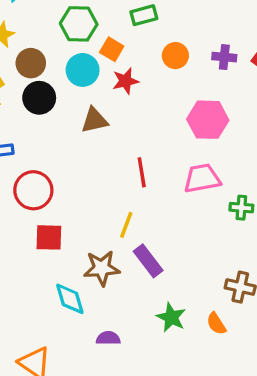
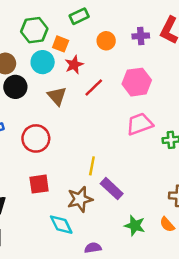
brown triangle: (94, 120) -> (57, 96), turned -50
red line: (142, 172) -> (94, 87), moved, turned 65
red circle: (33, 190) -> (36, 138), moved

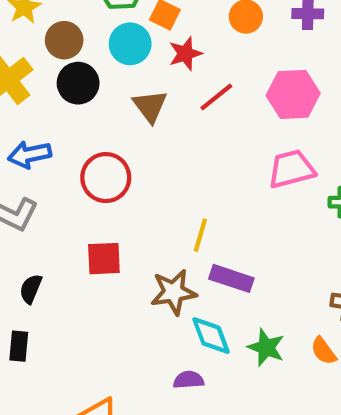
purple rectangle: (112, 189) -> (231, 278), turned -30
cyan diamond: (61, 225) -> (211, 336), moved

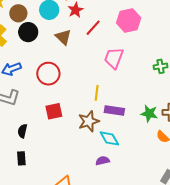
pink trapezoid: (291, 169) -> (114, 58), moved, turned -45
green star: (266, 348) -> (149, 113), moved

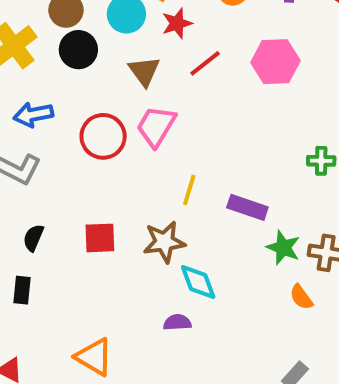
pink trapezoid: (114, 58) -> (156, 126), moved
purple rectangle: (114, 110) -> (247, 207), moved
red square: (54, 111) -> (100, 238), moved

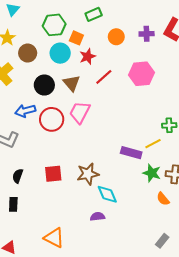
black circle: (78, 50) -> (44, 85), moved
blue arrow: (33, 115) -> (25, 111), moved
yellow line: (189, 190) -> (153, 144), moved, turned 49

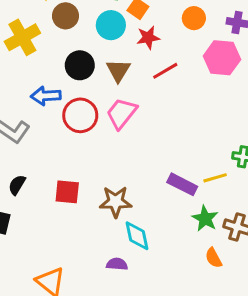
pink hexagon: (141, 74) -> (222, 58), moved

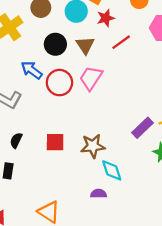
blue arrow: (46, 96) -> (32, 70), turned 45
purple rectangle: (182, 184) -> (142, 128), turned -65

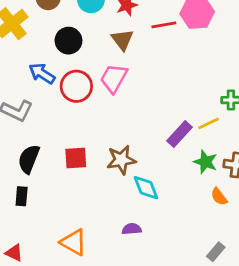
red line: (121, 42) -> (164, 25), moved, turned 30
brown triangle: (85, 45) -> (122, 40), moved
black semicircle: (16, 140) -> (29, 159), size x1.5
purple semicircle: (99, 194) -> (132, 229), moved

